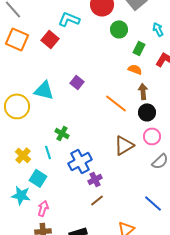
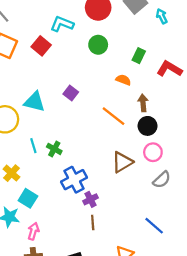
green circle: (119, 29) -> (98, 45), moved
cyan arrow: (158, 29) -> (162, 16), moved
orange semicircle: (135, 69) -> (123, 80), moved
cyan line: (48, 152) -> (33, 146), moved
brown line: (97, 200) -> (93, 222), turned -56

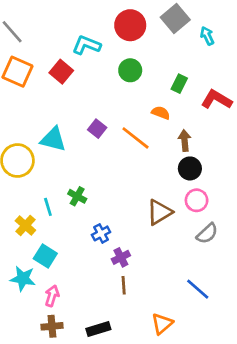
orange line: (113, 116) -> (136, 138), moved
cyan line: (33, 146) -> (48, 207), moved
blue cross: (74, 180) -> (101, 233), size x0.6

